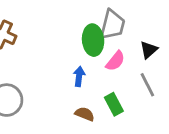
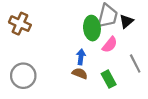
black triangle: (149, 50) -> (126, 21), moved
brown semicircle: (85, 114) -> (80, 73), moved

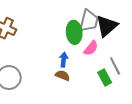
black triangle: (126, 21) -> (107, 26), size x1.6
green rectangle: (109, 79) -> (105, 78), moved

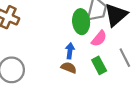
green rectangle: (105, 78) -> (99, 65), moved

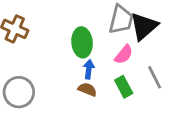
green ellipse: (81, 22) -> (82, 42), moved

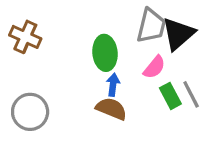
green rectangle: (124, 87) -> (170, 96), moved
brown semicircle: (87, 89) -> (111, 109), size x1.4

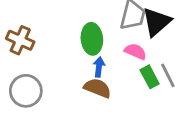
brown cross: (25, 37) -> (20, 40), moved
pink semicircle: (154, 67) -> (135, 51), turned -105

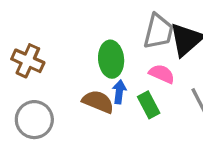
green rectangle: (150, 77) -> (149, 105), moved
brown semicircle: (97, 88) -> (98, 102), moved

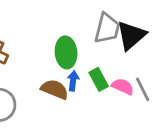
pink semicircle: (162, 74) -> (123, 86), moved
green rectangle: (149, 105) -> (99, 79), moved

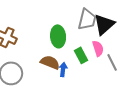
blue arrow: (73, 81) -> (63, 69), moved
pink semicircle: (123, 86) -> (98, 48), moved, turned 49

